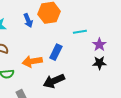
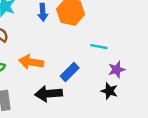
blue rectangle: (56, 52) -> (70, 72), moved

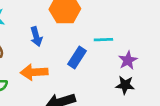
blue arrow: (43, 12) -> (36, 37), moved
blue rectangle: (70, 72) -> (77, 58), moved

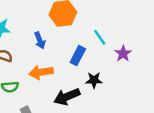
cyan line: (103, 40) -> (100, 37), turned 63
black star: (125, 85) -> (94, 80), moved

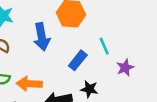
blue arrow: (40, 40) -> (42, 37), size x1.5
orange arrow: (41, 72) -> (29, 84), moved

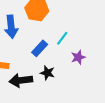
cyan line: (104, 46) -> (62, 38), turned 56

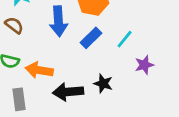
blue rectangle: (40, 48) -> (91, 38), moved

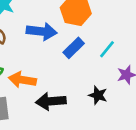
blue arrow: (58, 21) -> (42, 31), turned -80
black star: (103, 84) -> (98, 95), moved

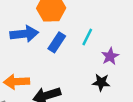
black star: (98, 95) -> (101, 82), moved

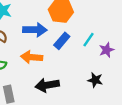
purple star: (110, 56) -> (107, 50), moved
orange arrow: (17, 82) -> (32, 57), moved

